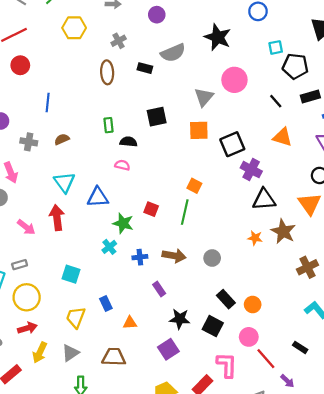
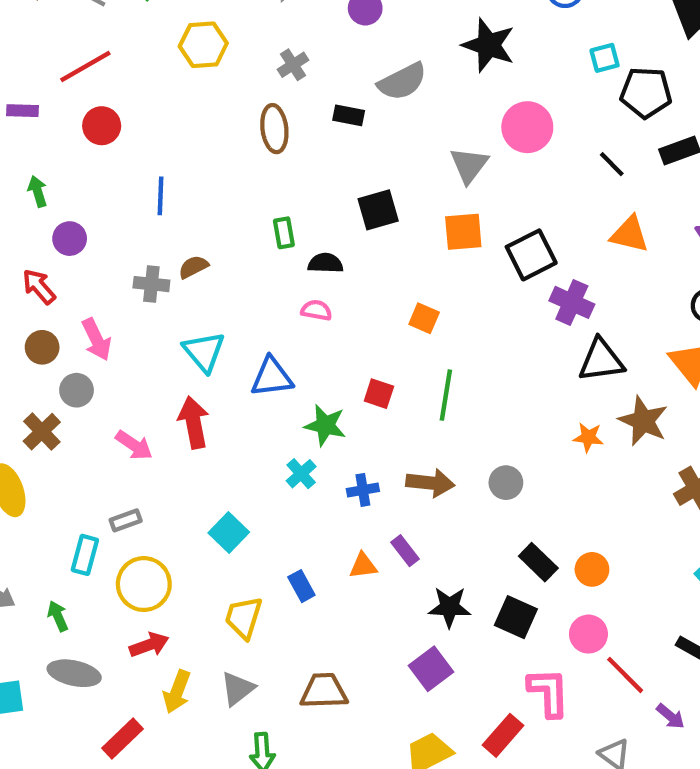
gray cross: (29, 142) -> (151, 284), moved
orange square: (194, 186) -> (424, 318), moved
cyan square: (71, 274) -> (229, 532), turned 30
orange triangle: (130, 323) -> (363, 566), moved

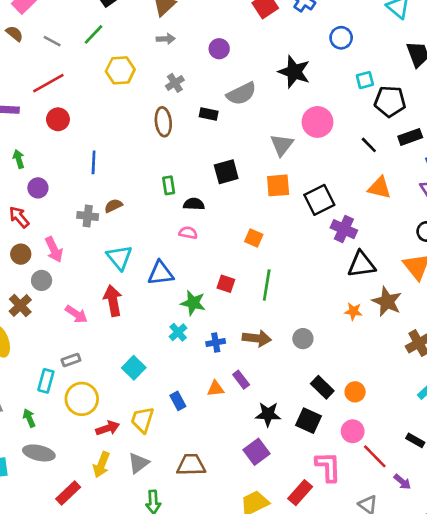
red arrow: (149, 645) -> (108, 428), moved

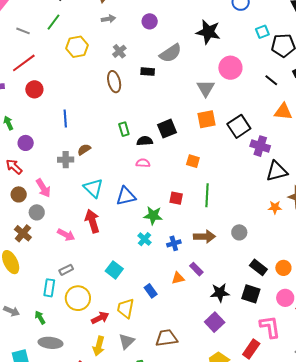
black square: (226, 172) -> (167, 129), moved

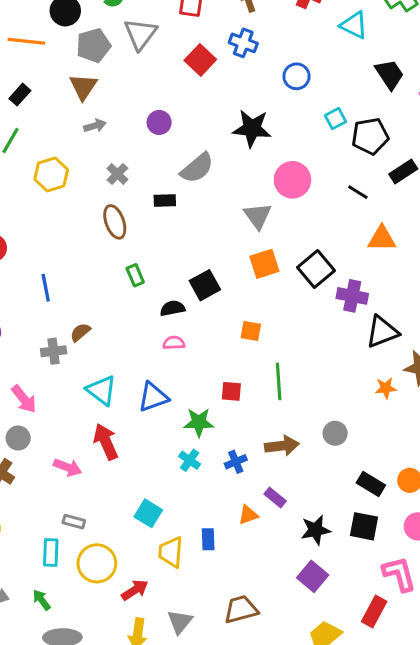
green rectangle: (124, 129) -> (135, 275), moved
gray rectangle: (66, 270) -> (74, 522), turned 48
blue rectangle: (151, 291) -> (208, 539), turned 40
yellow trapezoid: (126, 308) -> (171, 552), moved

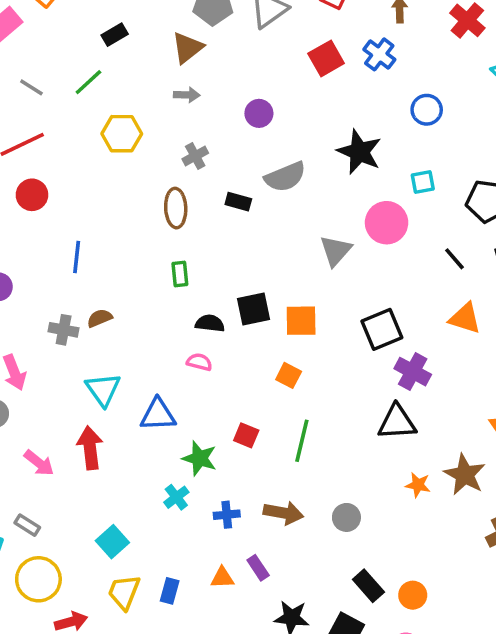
cyan square: (336, 119) -> (423, 182), moved
orange square: (264, 264) -> (301, 321), moved
black triangle: (382, 332) -> (397, 422), moved

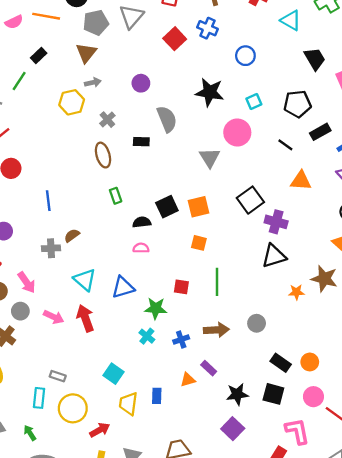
green line: (88, 82) -> (19, 81), moved
yellow hexagon: (122, 134) -> (72, 102), moved
gray semicircle: (285, 177) -> (167, 119), turned -76
pink arrow: (39, 463) -> (54, 317), moved

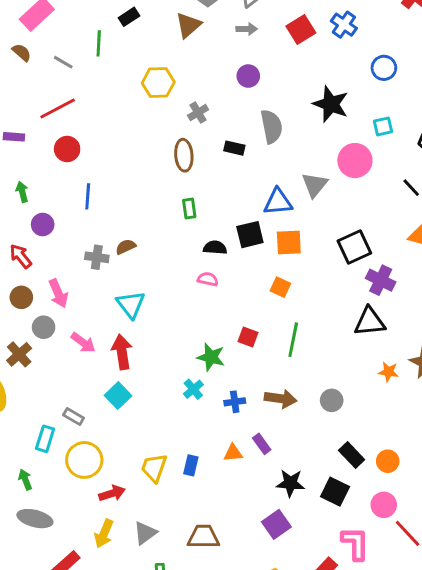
green line: (19, 81) -> (99, 43), turned -42
gray arrow: (93, 82) -> (247, 29), moved
blue line: (48, 201) -> (88, 196), moved
blue triangle: (123, 287) -> (278, 202), moved
cyan square: (113, 374) -> (118, 396), moved

